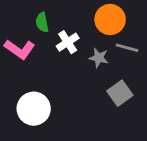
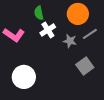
green semicircle: (42, 22) -> (39, 13), moved
gray line: (127, 48) -> (90, 34), turned -49

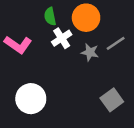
orange circle: (78, 14) -> (86, 18), moved
gray square: (85, 66) -> (112, 100), moved

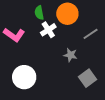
gray star: (90, 52) -> (70, 55), moved

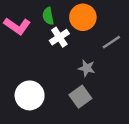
pink L-shape: (14, 35) -> (17, 26), moved
gray square: (88, 78) -> (80, 97), moved

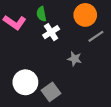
orange circle: (83, 17) -> (85, 15), moved
gray square: (80, 97) -> (51, 92), moved

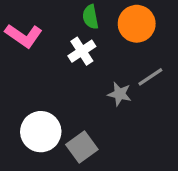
green semicircle: (41, 14) -> (90, 17), moved
gray line: (96, 36) -> (150, 77), moved

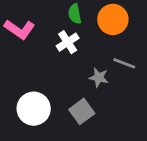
gray line: (150, 77) -> (124, 63), turned 55
gray square: (82, 147) -> (82, 111), moved

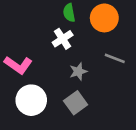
pink L-shape: (19, 29) -> (18, 65), moved
gray star: (99, 77) -> (78, 71), moved, turned -30

